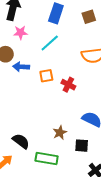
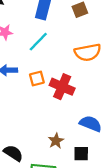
red cross: (68, 85) -> (62, 87), size x1.5

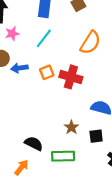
orange semicircle: (88, 52) -> (90, 43), turned -40

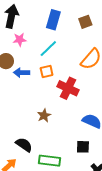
orange square: (47, 72) -> (47, 72), moved
brown star: (71, 127) -> (44, 115), moved

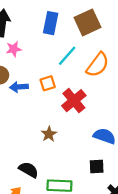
brown square: (85, 22) -> (88, 22), size x1.6
cyan line: (48, 49) -> (67, 56), moved
red cross: (68, 88) -> (74, 101), turned 30

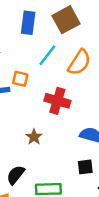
orange square: (48, 83) -> (20, 79), moved, turned 35
red cross: (74, 101) -> (57, 101), turned -30
black semicircle: (29, 170) -> (16, 175), turned -78

